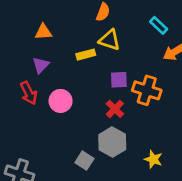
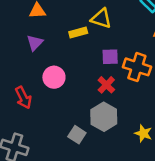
red arrow: (29, 93) -> (23, 98), moved

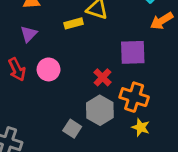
purple square: (110, 57) -> (133, 52), moved, size x1.5
orange cross: (137, 67) -> (134, 97), moved
red arrow: (23, 98) -> (17, 69), moved

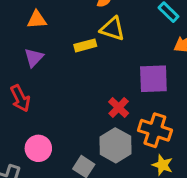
pink circle: (49, 69) -> (38, 148), moved

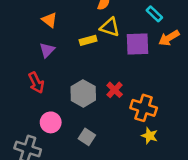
orange triangle: (37, 20) -> (49, 20), turned 42
purple square: (153, 79) -> (137, 44), moved
gray hexagon: (116, 145) -> (83, 93), moved

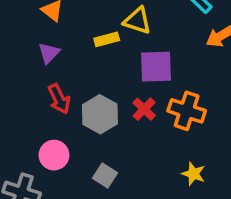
purple square: (137, 44) -> (156, 67), moved
red arrow: (36, 83) -> (59, 99), moved
orange cross: (144, 108) -> (187, 111), moved

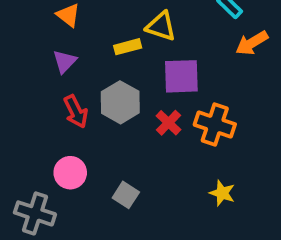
gray hexagon: (100, 114) -> (120, 102), moved

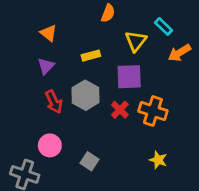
yellow triangle: (161, 26) -> (136, 41), moved, turned 50

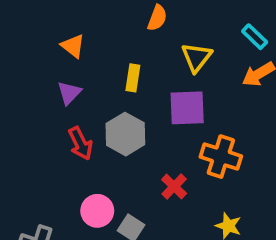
cyan rectangle: (164, 26) -> (255, 37), moved
yellow rectangle: (91, 56) -> (133, 78), turned -66
red cross: (120, 110) -> (174, 186), moved
pink circle: (50, 145) -> (97, 211), moved

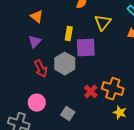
purple square: (187, 108) -> (86, 48), moved
orange cross: (221, 157) -> (113, 89), moved
pink circle: (97, 211) -> (37, 103), moved

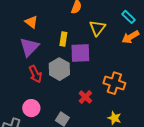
purple triangle: (35, 42) -> (29, 47), size x1.5
orange cross: (113, 89) -> (114, 83), moved

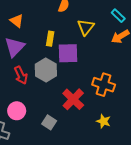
red cross: (85, 97) -> (73, 99), size x1.5

